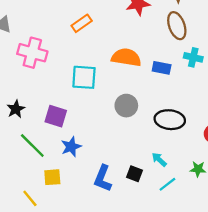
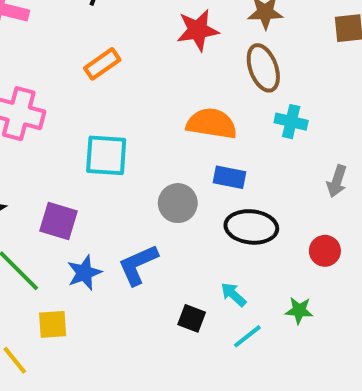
orange semicircle: (126, 57) -> (212, 124), moved
blue rectangle: (162, 68) -> (229, 177), moved
blue L-shape: (103, 178) -> (138, 265), moved, turned 44

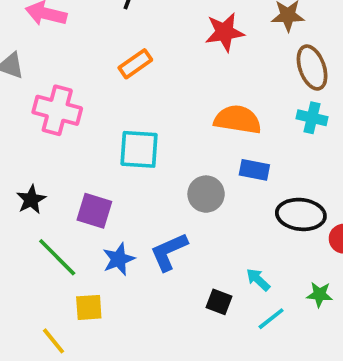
brown ellipse: (263, 68) -> (312, 68), moved
black ellipse: (251, 227) -> (301, 214), moved

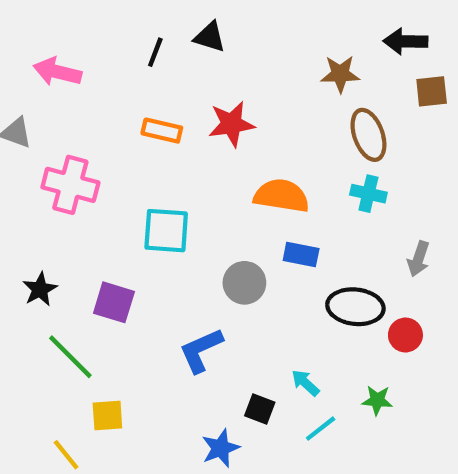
red star: (225, 32) -> (231, 124), moved
orange rectangle: (135, 64) -> (162, 131), turned 48
blue star: (119, 259) -> (221, 448), moved

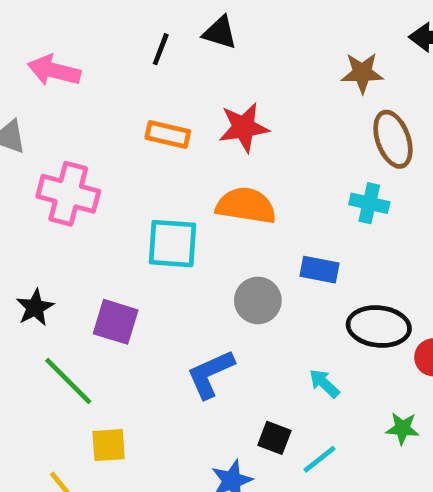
cyan cross: (368, 194) -> (369, 203), moved
orange semicircle: (281, 196) -> (246, 206), moved
cyan arrow: (305, 383) -> (324, 383), moved
cyan line: (321, 429) -> (319, 459), moved

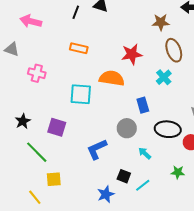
red star: (244, 127) -> (132, 54), moved
pink cross: (68, 194) -> (37, 73), size x0.7
cyan cross: (369, 203) -> (164, 77), turned 35
blue rectangle: (319, 270) -> (143, 105), turned 63
gray circle: (258, 300) -> (127, 128), moved

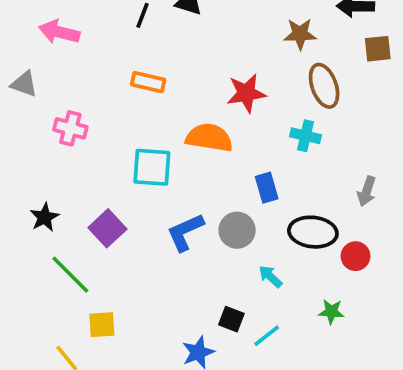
cyan cross: (164, 77) -> (306, 136), turned -35
purple square: (57, 127) -> (107, 228), turned 30
blue L-shape: (97, 149) -> (185, 232), moved

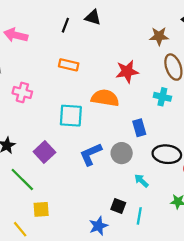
cyan line: (267, 336) -> (139, 216), turned -42

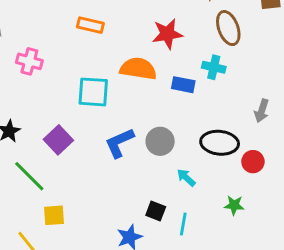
blue rectangle: (139, 128) -> (183, 85), moved, turned -63

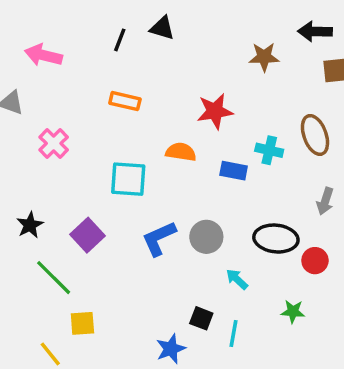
brown ellipse: (228, 28) -> (315, 135), moved
pink cross: (29, 61) -> (54, 143), turned 30
orange semicircle: (138, 69) -> (181, 152), size x0.7

